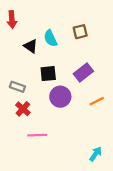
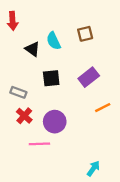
purple circle: (60, 97) -> (55, 122), moved
cyan arrow: (96, 154) -> (93, 168), moved

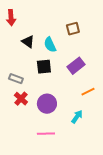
cyan semicircle: (54, 41) -> (50, 45), moved
pink line: (39, 144) -> (46, 134), moved
cyan arrow: (93, 168) -> (77, 117), moved

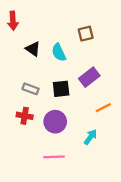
black square: (44, 67) -> (61, 89), moved
gray rectangle: (16, 79) -> (31, 89), moved
red cross: (21, 99) -> (25, 116), turned -32

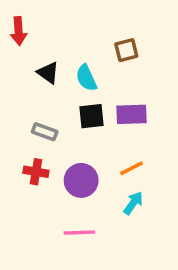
purple rectangle: (89, 77) -> (132, 114), turned 36
black square: (61, 89) -> (92, 116), moved
orange line: (103, 108) -> (132, 168), moved

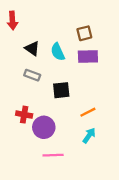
purple rectangle: (132, 114) -> (88, 57), moved
black square: (92, 116) -> (61, 90), moved
gray rectangle: (45, 132) -> (32, 75), moved
purple circle: (81, 180) -> (44, 127), moved

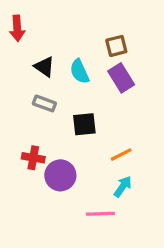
purple rectangle: (88, 57) -> (121, 78), turned 60
pink line: (53, 155) -> (100, 214), moved

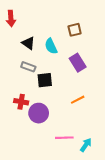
purple rectangle: (121, 78) -> (78, 63), moved
black square: (84, 124) -> (45, 80), moved
cyan arrow: (123, 187) -> (86, 145), moved

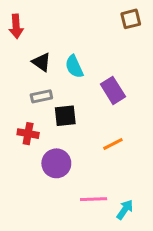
brown square: (75, 30) -> (131, 19), moved
gray rectangle: (28, 67) -> (41, 96), turned -32
red cross: (21, 102) -> (28, 134), moved

